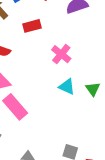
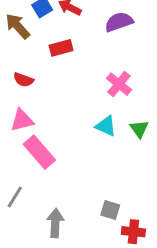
pink cross: (61, 54) -> (119, 84), moved

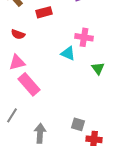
pink cross: (119, 84) -> (84, 37), turned -30
cyan triangle: (106, 126) -> (68, 53), moved

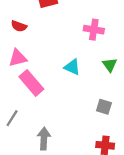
cyan triangle: (68, 53) -> (72, 67), moved
gray square: (78, 124) -> (104, 107), moved

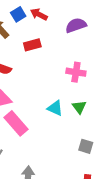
green triangle: (110, 65) -> (79, 107), moved

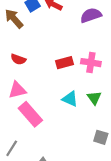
red rectangle: (32, 45) -> (64, 63), moved

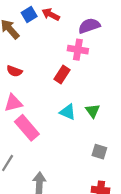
red rectangle: (64, 63) -> (62, 75), turned -42
pink cross: (91, 63) -> (78, 50), moved

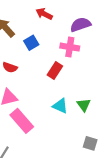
blue square: (29, 14) -> (31, 43), moved

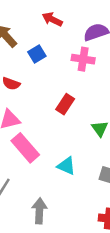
red rectangle: (55, 71) -> (65, 104), moved
cyan triangle: (60, 106) -> (66, 166), moved

